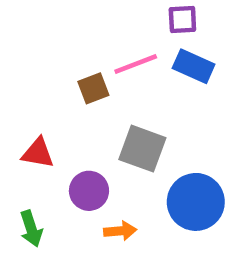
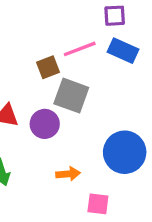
gray square: (142, 149) -> (71, 96), moved
purple circle: (89, 191) -> (45, 124), moved

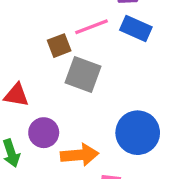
purple circle: (45, 124) -> (44, 133), moved
orange arrow: (68, 174) -> (80, 155), size x1.5

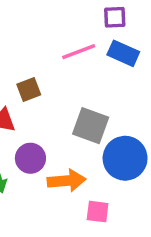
brown square: (59, 46) -> (29, 89), moved
gray square: (83, 75) -> (91, 126), moved

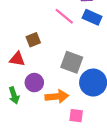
pink line: (79, 52) -> (64, 16), turned 60

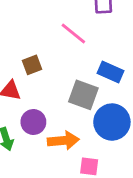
blue rectangle: (92, 17) -> (111, 72), moved

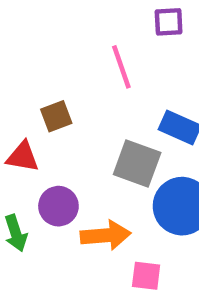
pink line: (73, 33) -> (121, 67), turned 32

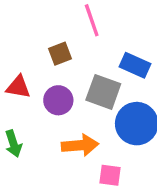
brown square: (56, 116) -> (60, 54), moved
purple circle: (58, 206) -> (58, 100), moved

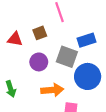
blue rectangle: (135, 65) -> (87, 40), turned -42
red triangle: (18, 87) -> (15, 39), moved

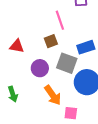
brown square: (40, 33) -> (51, 41), moved
orange arrow: (52, 90) -> (53, 95), turned 60

